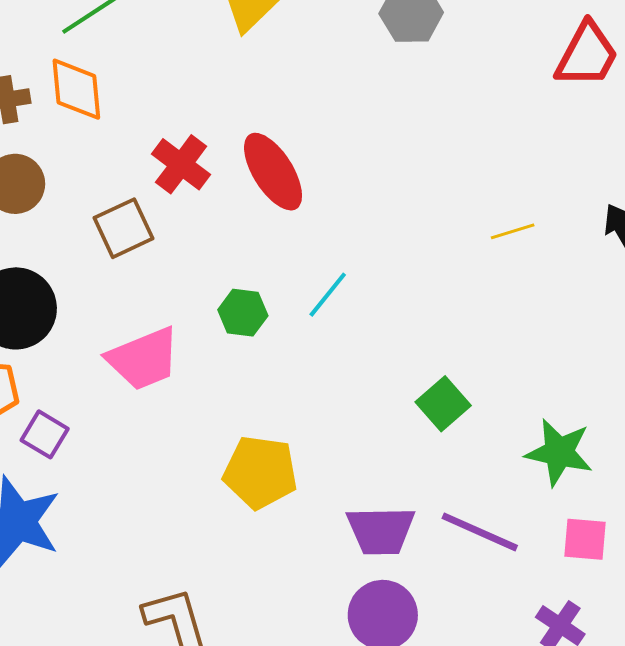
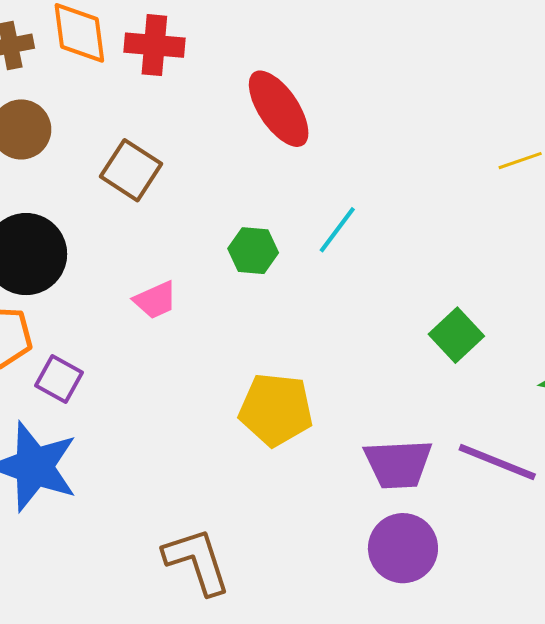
red cross: (181, 164) -> (154, 45), moved, turned -30
brown square: (123, 228) -> (131, 170), turned -30
pink trapezoid: (144, 359) -> (155, 300), size x0.6

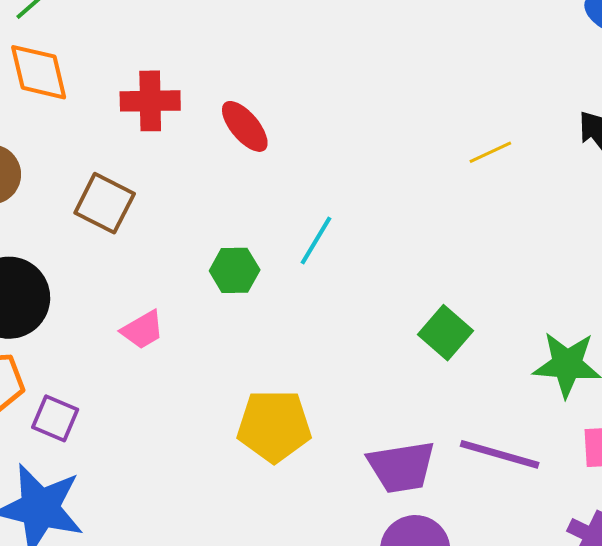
red cross: (154, 45) -> (150, 101), moved
red ellipse: (279, 109) -> (245, 126), size x0.7

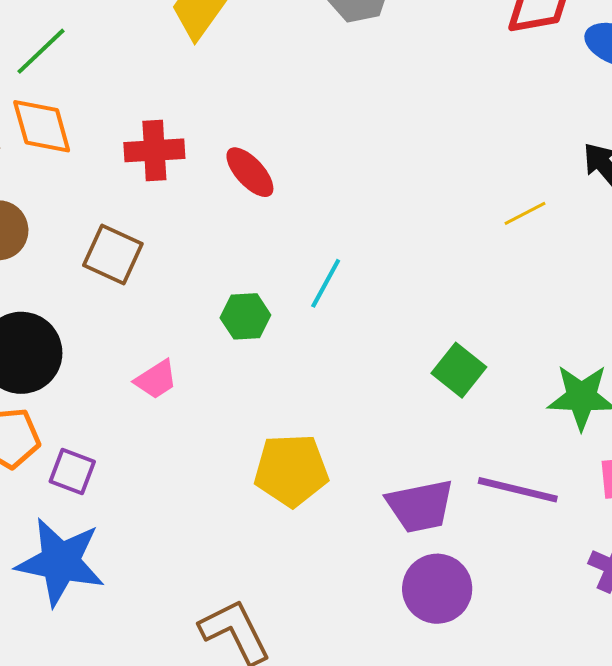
yellow line: (490, 152) -> (525, 213), moved

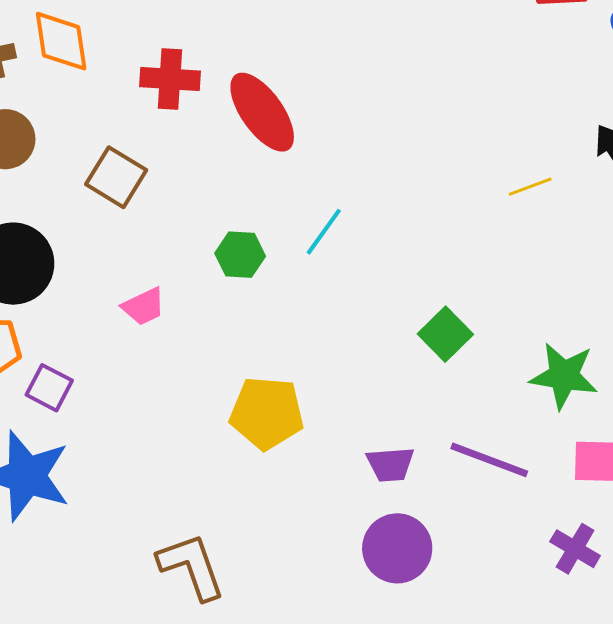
red ellipse: (250, 172) -> (262, 112), size x1.5
purple trapezoid: (420, 506) -> (390, 464), size x0.7

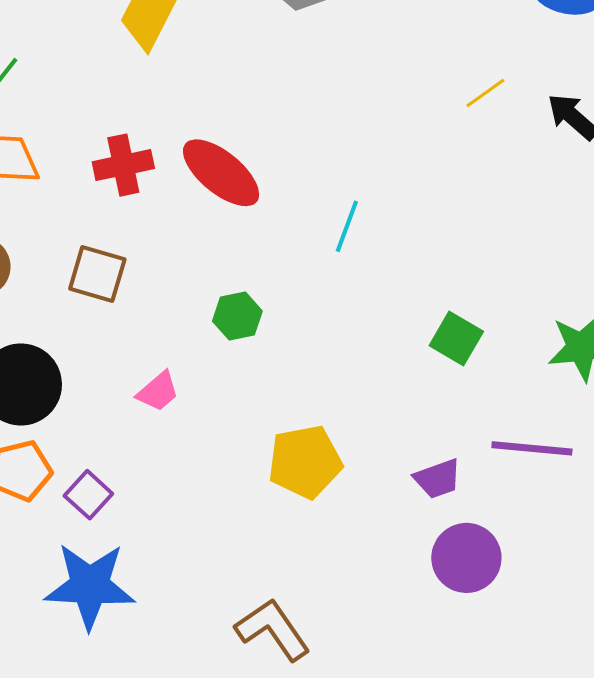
yellow line: (530, 187) -> (485, 93), moved
cyan line: (324, 232) -> (347, 226), moved
purple square: (49, 388) -> (88, 495), turned 30

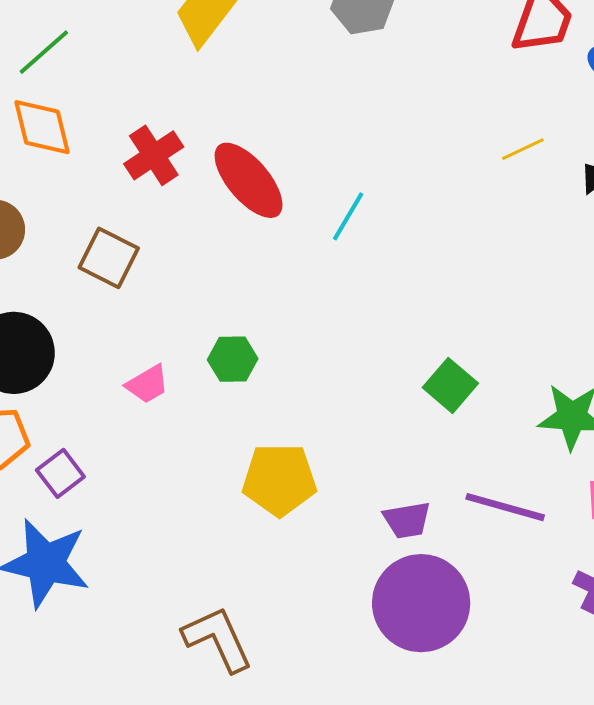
red cross: (123, 165) -> (154, 155), turned -32
cyan line: (347, 226) -> (348, 216), moved
green hexagon: (237, 316) -> (233, 359), moved
purple circle: (466, 558) -> (421, 603), size x1.4

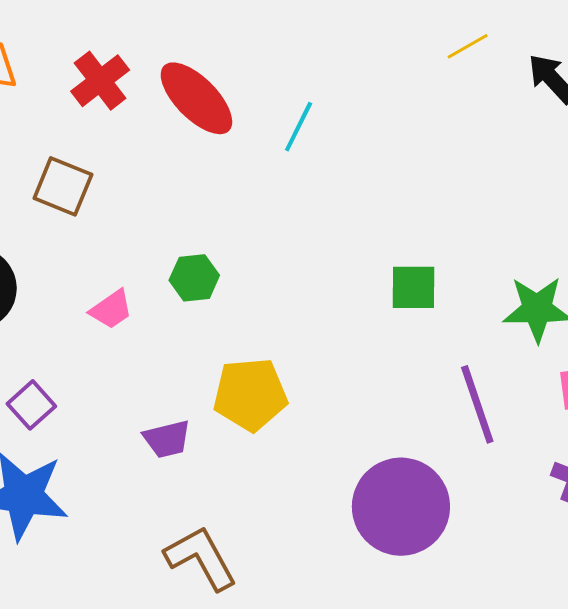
green square: (450, 385) -> (413, 287), turned -36
purple line: (505, 507) -> (477, 404), turned 60
purple trapezoid: (407, 520) -> (167, 439), moved

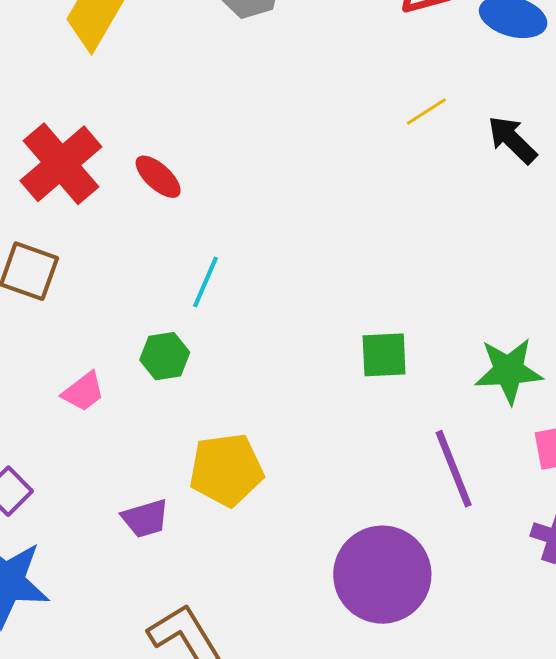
red cross: (100, 81) -> (61, 164), size x1.4
red ellipse: (196, 98) -> (158, 177), size x0.6
cyan line: (299, 127) -> (206, 282), moved

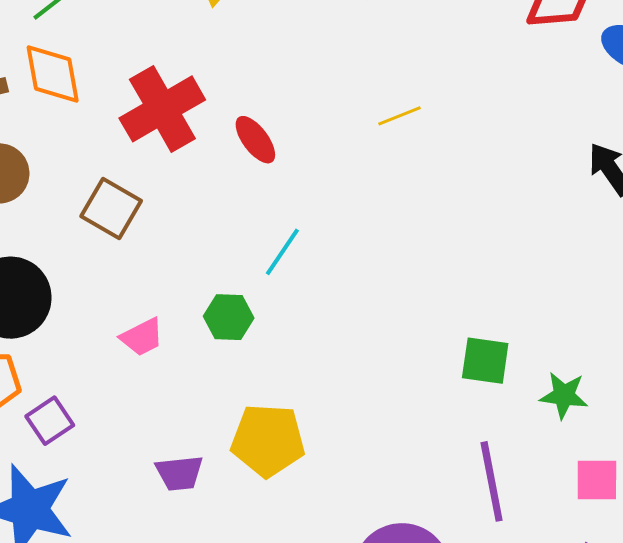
yellow line: (426, 111) -> (399, 116), moved
green square: (384, 355) -> (485, 361), moved
green star: (509, 371) -> (564, 395), size x0.7

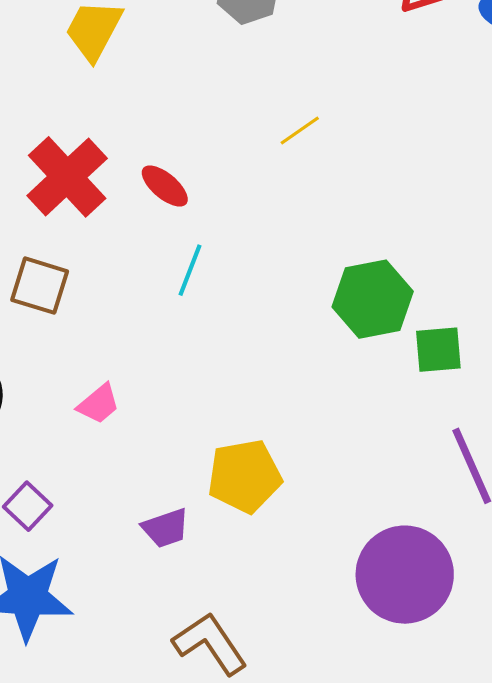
cyan line: (282, 252) -> (190, 270), moved
green hexagon: (229, 317) -> (373, 299), moved, size x1.6

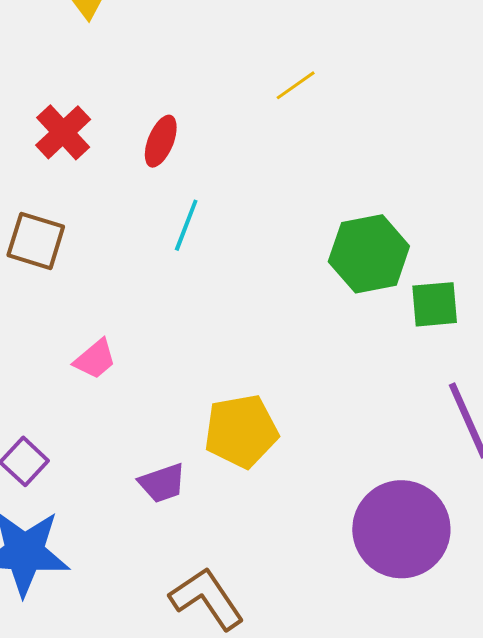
red cross: (67, 177) -> (63, 132), size x0.7
red ellipse: (165, 186) -> (161, 141), turned 72

